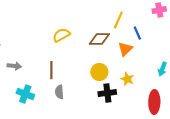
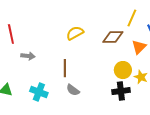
gray arrow: (14, 66) -> (28, 56), moved
yellow circle: (99, 72) -> (123, 70), moved
gray semicircle: (59, 92) -> (73, 90), turned -48

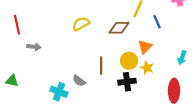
orange triangle: (139, 47) -> (145, 47), moved
brown line: (65, 68) -> (101, 66), moved
cyan cross: (39, 92) -> (59, 92), moved

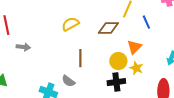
brown line: (101, 66) -> (80, 58), moved

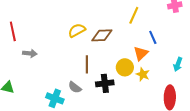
blue line: (146, 22) -> (153, 37), moved
brown diamond: (108, 28) -> (102, 35), moved
black cross: (116, 82) -> (105, 83), moved

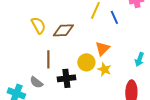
yellow semicircle: (77, 30) -> (38, 25), turned 90
blue line: (153, 37) -> (114, 17), moved

